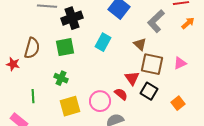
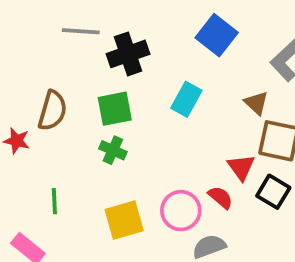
green cross: (61, 78) -> (113, 150), moved

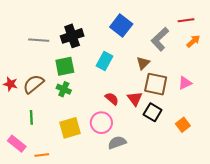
gray line: (81, 31) -> (39, 40), moved
brown triangle: (256, 103) -> (143, 63), turned 32
brown semicircle: (52, 111) -> (33, 84), moved, turned -145
red semicircle: (220, 197) -> (112, 99), moved

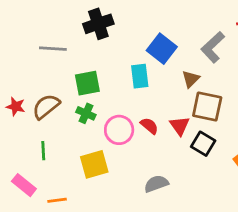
blue square: (121, 26) -> (162, 49), moved
black cross: (72, 36) -> (98, 24), moved
cyan rectangle: (104, 61) -> (140, 76), turned -36
pink circle: (101, 123) -> (119, 130), moved

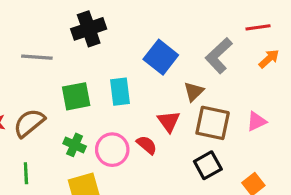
cyan rectangle: (140, 76) -> (120, 92), moved
green cross: (86, 113) -> (75, 145), moved
red triangle: (180, 126) -> (169, 121), moved
black square: (203, 144) -> (208, 165), turned 30

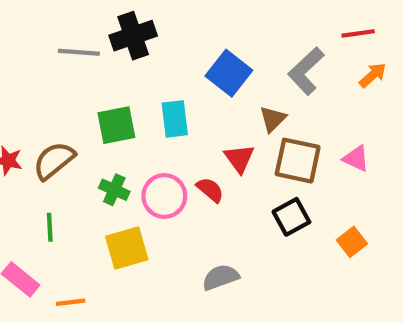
gray line: (37, 57) -> (79, 52), moved
pink triangle: (256, 121) -> (356, 158), turned 50

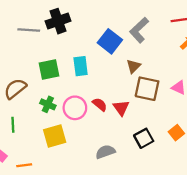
gray L-shape: (306, 71) -> (139, 30), moved
red triangle: (239, 158) -> (121, 108), moved
black square: (291, 217) -> (144, 138), moved

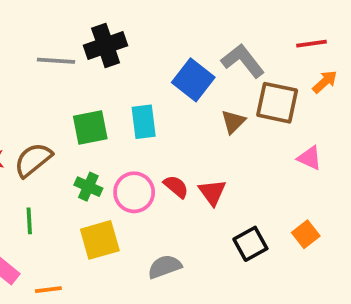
gray L-shape: (139, 30) -> (243, 61), turned 95
brown square: (147, 89) -> (277, 103), moved
gray semicircle: (105, 152) -> (165, 267), moved

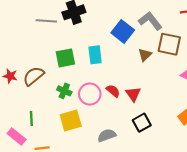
green line: (29, 221) -> (31, 118), moved
black square: (250, 244) -> (142, 123), moved

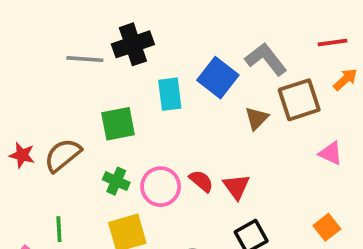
brown square: (169, 44) -> (299, 100), turned -30
cyan rectangle: (95, 55) -> (170, 94), moved

